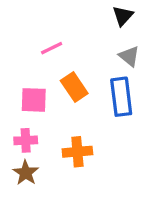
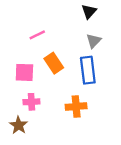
gray triangle: (129, 56) -> (94, 41), turned 35
pink cross: (26, 140) -> (31, 102), moved
orange cross: (77, 152) -> (76, 107), moved

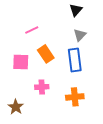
pink cross: (31, 102) -> (42, 87), moved
orange cross: (76, 107) -> (75, 97), moved

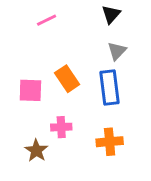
pink line: (32, 30) -> (47, 20), moved
brown star: (16, 107) -> (36, 151), moved

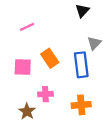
pink line: (47, 20) -> (27, 27), moved
gray triangle: (117, 51) -> (94, 43), moved

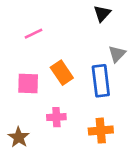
brown star: (27, 111) -> (19, 137), moved

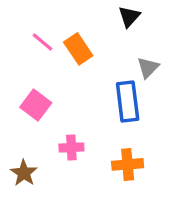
pink line: (34, 34) -> (43, 42), turned 66
orange rectangle: (62, 73) -> (78, 49), moved
pink square: (28, 83) -> (36, 105), turned 35

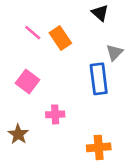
black triangle: (129, 17) -> (100, 13), turned -30
orange cross: (128, 164) -> (99, 147), moved

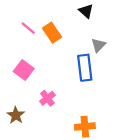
pink cross: (55, 114) -> (47, 98), turned -35

